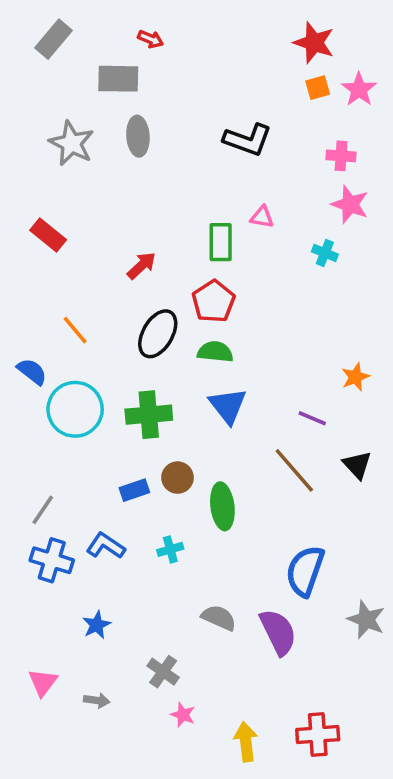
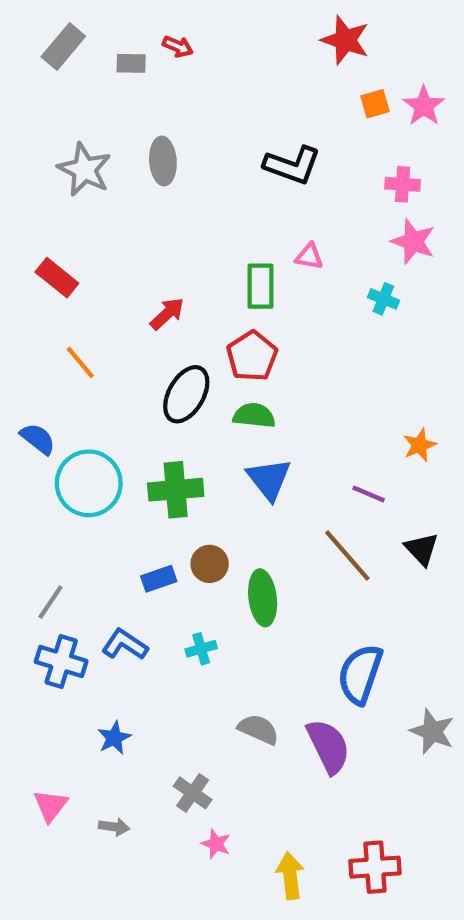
red star: (314, 43) -> (345, 40), moved
gray rectangle: (118, 79) -> (131, 63), moved, size x0.6
orange line: (75, 330) -> (80, 362), moved

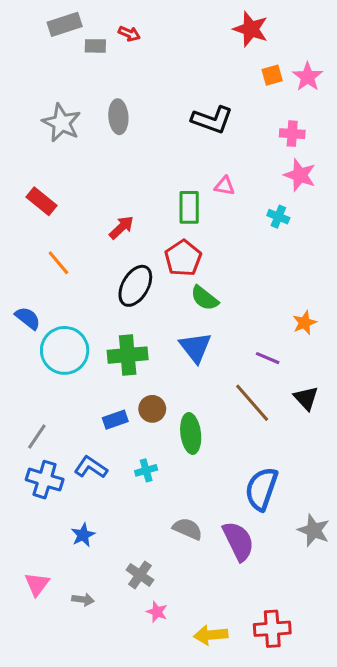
gray rectangle: (63, 46) -> (65, 24), moved, turned 32
green semicircle: (254, 415) -> (205, 298), moved, turned -148
yellow arrow: (290, 876) -> (211, 635), turned -88

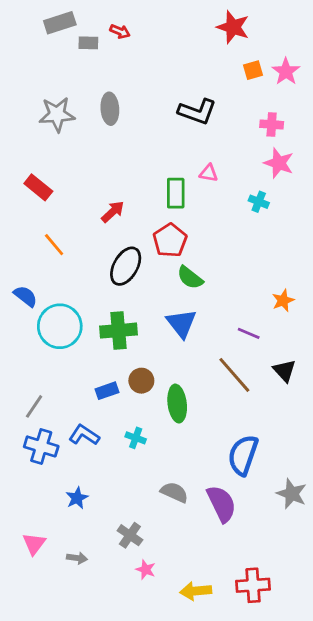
gray star: (62, 123) -> (57, 114), turned -30
cyan cross: (146, 470) -> (136, 438), turned 36

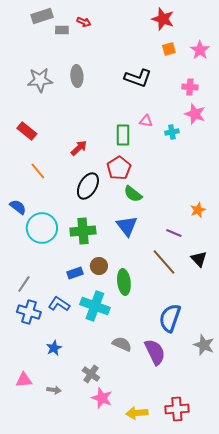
orange square: (253, 70) -> (169, 49), moved
cyan cross: (259, 202) -> (172, 132), moved, turned -32
cyan cross: (136, 438) -> (95, 306), size x2.0
pink triangle: (34, 544) -> (24, 380), turned 48
pink star: (146, 570) -> (102, 398), size x1.5

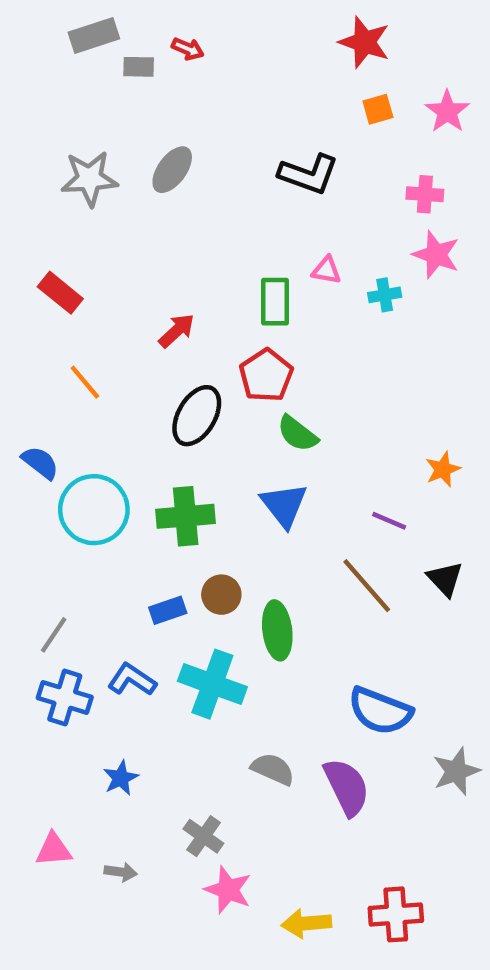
gray ellipse: (77, 76) -> (172, 170), turned 40
blue semicircle: (170, 318) -> (380, 711), turned -88
gray star: (204, 345) -> (456, 771), turned 30

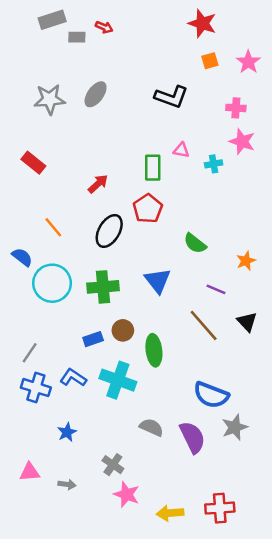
orange line: (85, 382) -> (53, 227), moved
green semicircle: (297, 434) -> (195, 243), moved
gray star: (456, 771) -> (235, 427), moved

